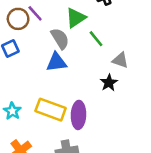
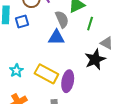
green line: (96, 39) -> (90, 24), turned 48
black star: (109, 83) -> (95, 59), size x1.5

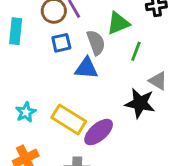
blue square: (22, 21) -> (61, 43), moved
black star: (95, 59) -> (140, 103), turned 30
purple ellipse: (68, 81) -> (99, 132), turned 35

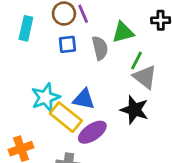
blue triangle: (86, 68) -> (84, 99), moved
gray triangle: (158, 81) -> (145, 77), moved, size x1.4
cyan star: (26, 112) -> (45, 97), moved, size x1.5

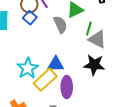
blue square: (67, 44) -> (30, 18), moved, turned -32
yellow rectangle: (66, 117) -> (45, 80), turned -70
purple ellipse: (92, 132) -> (67, 87), turned -45

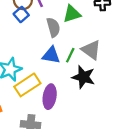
green line: (89, 29) -> (70, 55), moved
blue triangle: (56, 64) -> (51, 55), moved

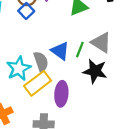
gray semicircle: (53, 27) -> (41, 62), moved
blue triangle: (51, 55) -> (60, 51), turned 30

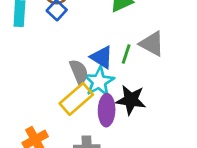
cyan star: (19, 68) -> (99, 82), moved
black star: (95, 71) -> (131, 100), moved

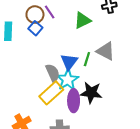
blue triangle: (102, 57) -> (69, 62), turned 36

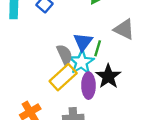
green line: (87, 59) -> (98, 48), moved
black star: (91, 93) -> (108, 76), turned 30

